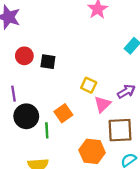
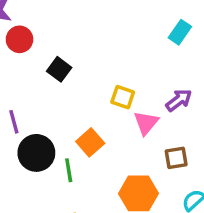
red circle: (24, 56) -> (20, 39), moved
black square: (48, 62) -> (59, 69), turned 35
brown square: (120, 130) -> (176, 158), size x0.6

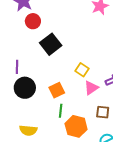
black square: (59, 69) -> (51, 44), size x1.5
green line: (69, 170) -> (61, 111), moved

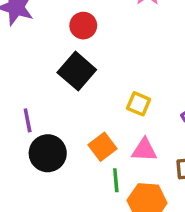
red circle: (33, 21) -> (83, 26), moved
pink triangle: (91, 88) -> (144, 150), moved, turned 49

